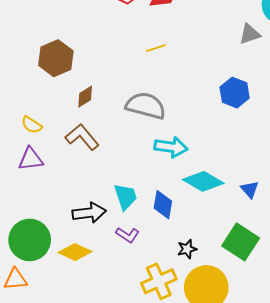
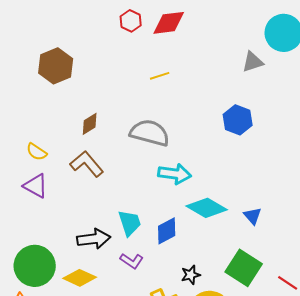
brown hexagon: (56, 58) -> (56, 66), moved
purple triangle: (31, 159) -> (36, 186), turned 36
blue diamond: (163, 205) -> (167, 231), turned 52

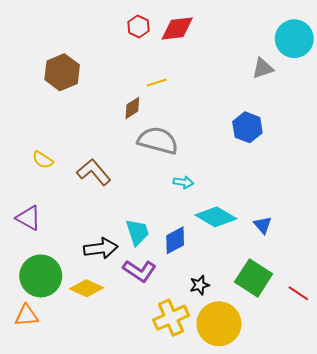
yellow line: (160, 76) -> (157, 82), moved
brown diamond: (90, 124) -> (132, 108), moved
cyan arrow: (175, 174) -> (183, 182), size x0.6
purple triangle: (36, 186) -> (29, 218), moved
purple L-shape: (132, 261) -> (139, 271), size x1.4

